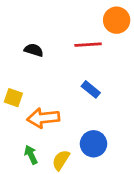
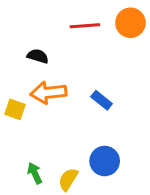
red line: (88, 45) -> (85, 26), moved
orange arrow: (43, 118) -> (48, 93), moved

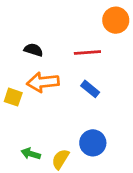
red line: (85, 26) -> (87, 53), moved
green arrow: (35, 173) -> (31, 154), turned -48

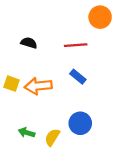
orange arrow: (43, 82) -> (38, 86), moved

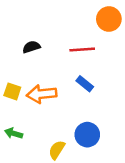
black semicircle: (29, 43) -> (31, 47), turned -35
green arrow: (27, 133) -> (14, 133), moved

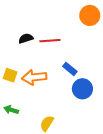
red line: (82, 49) -> (50, 41), moved
blue circle: (87, 135) -> (82, 89), moved

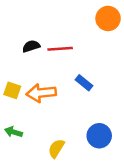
blue circle: (82, 89) -> (99, 136), moved

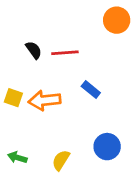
black semicircle: (31, 46) -> (34, 50), turned 72
green arrow: (13, 132) -> (17, 157), moved

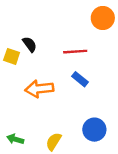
red line: (65, 53) -> (75, 52), moved
yellow square: (13, 98) -> (12, 56), moved

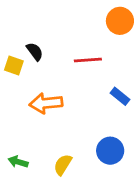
blue rectangle: (80, 79) -> (120, 96), moved

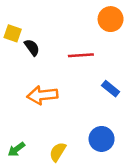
yellow square: (14, 66) -> (13, 33), moved
green arrow: (18, 162) -> (16, 149), turned -54

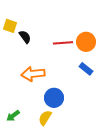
orange circle: (111, 19) -> (86, 42), moved
blue circle: (102, 139) -> (54, 98), moved

